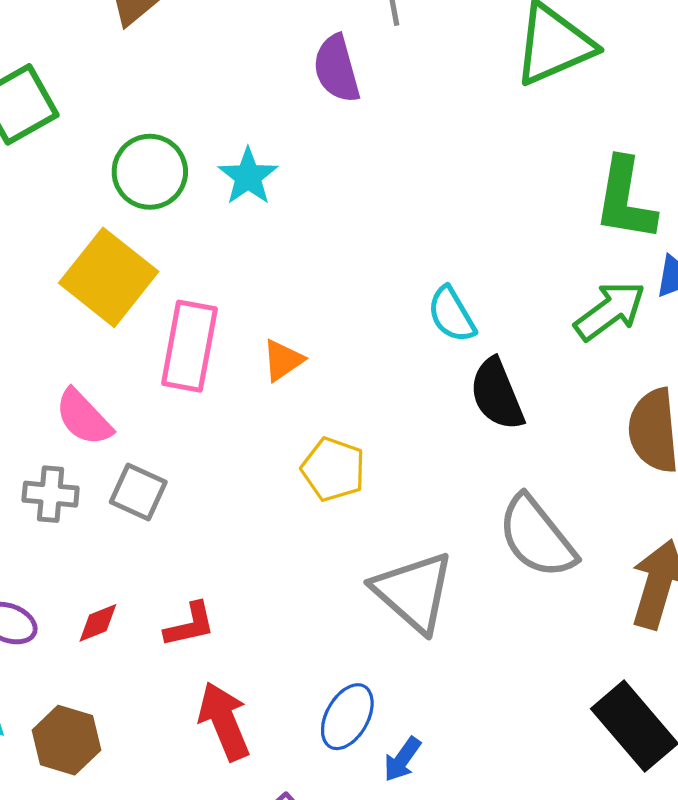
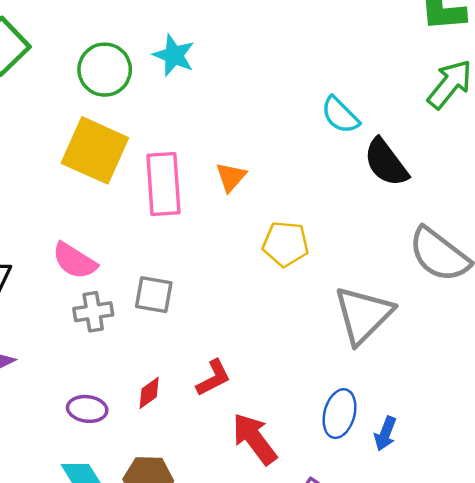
pink semicircle: (84, 417) -> (74, 261), moved
gray triangle: (414, 592) -> (363, 315), turned 48

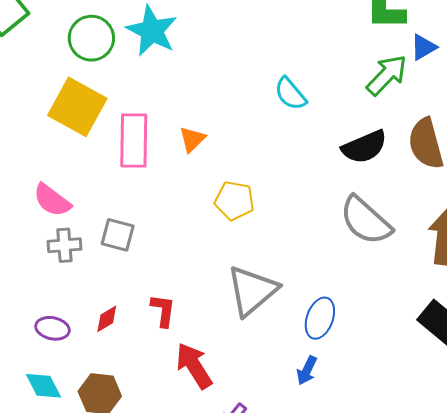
cyan star: (174, 55) -> (152, 31), size x1.4
black semicircle: (386, 162) -> (364, 147), moved, turned -81
gray triangle: (363, 315) -> (252, 291), moved
red L-shape: (213, 378) -> (163, 311), turned -60
blue ellipse: (340, 414) -> (320, 318), moved

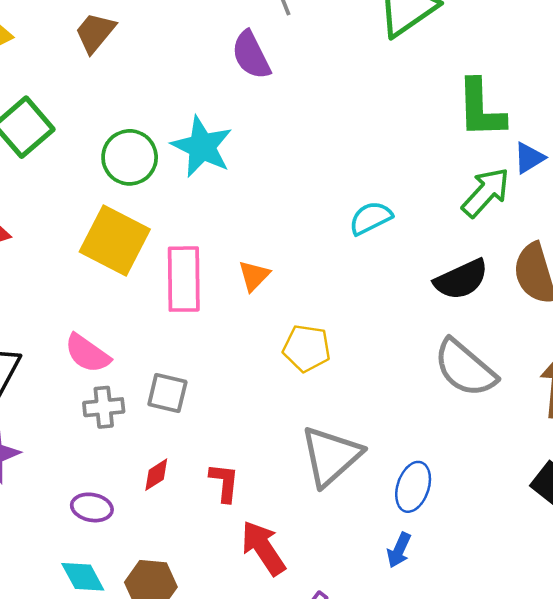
cyan semicircle: (290, 94) -> (371, 218), turned 105
red diamond: (107, 319) -> (156, 475), moved

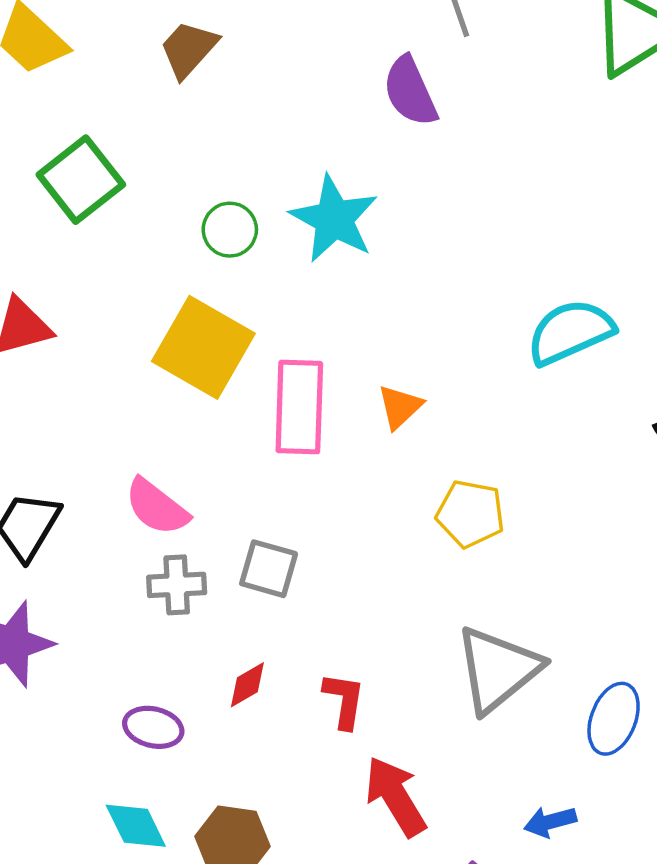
green circle: (130, 157) -> (230, 230), size x0.7
cyan semicircle: (371, 218) -> (570, 332), size x1.4
blue arrow: (399, 550) -> (550, 822), moved, turned 48

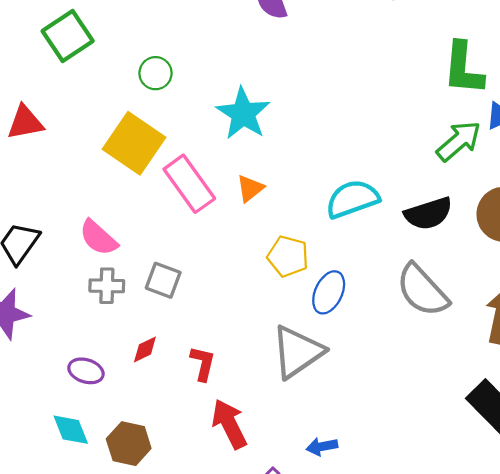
cyan star: (334, 219) -> (243, 114), moved
cyan semicircle: (570, 332) -> (352, 199), moved
pink rectangle: (299, 407) -> (189, 184), turned -42
blue ellipse: (614, 719) -> (329, 292), moved

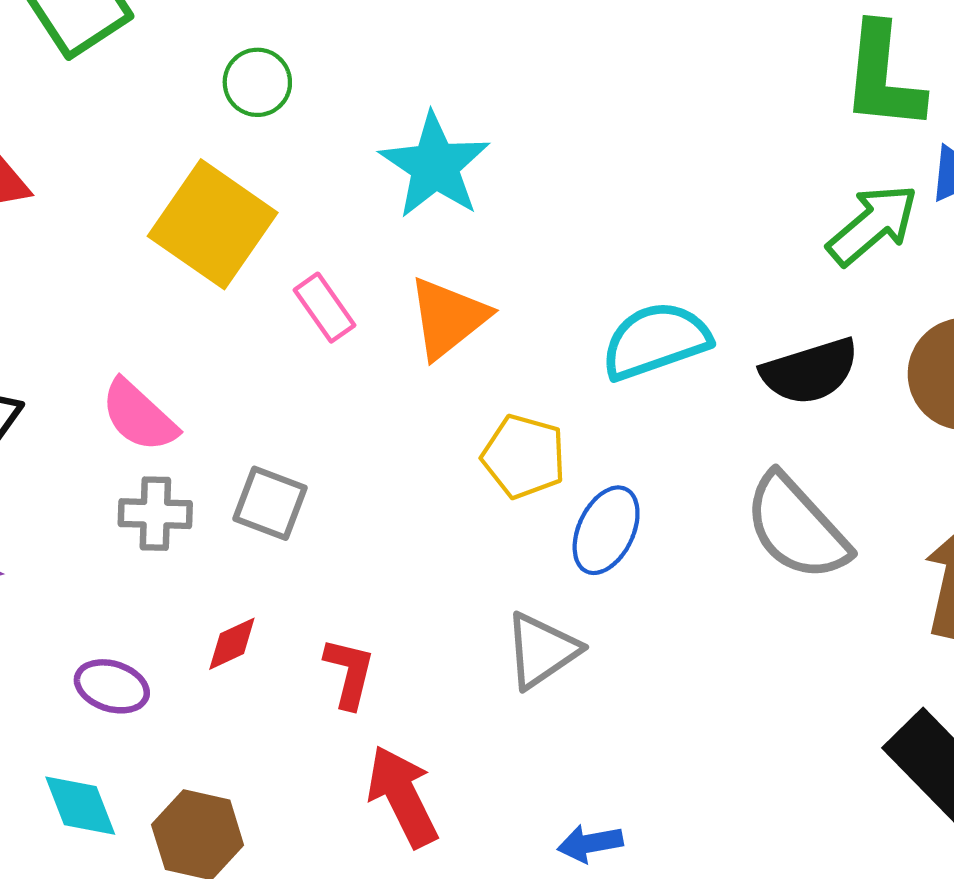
pink rectangle: (189, 184) -> (324, 308), size x0.6
orange triangle: (250, 188) -> (448, 318), size x1.5
gray triangle: (297, 352) -> (542, 651), size x0.7

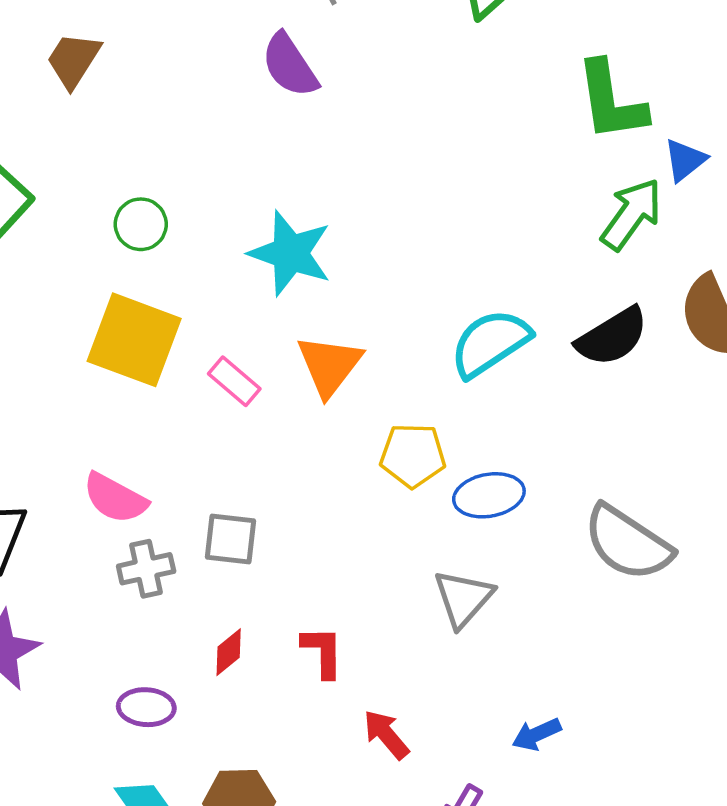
gray semicircle: (797, 527) -> (628, 543), moved
blue ellipse: (606, 530) -> (489, 495), turned 68
red arrow: (402, 796) -> (386, 735), size x0.7

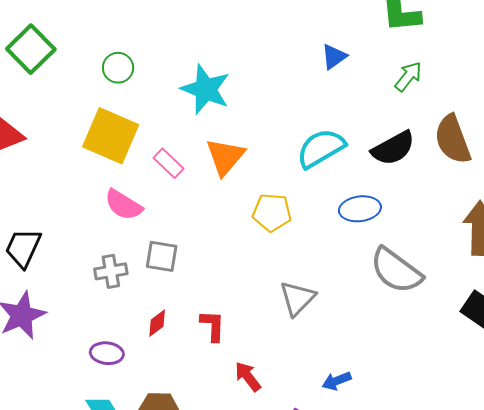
blue triangle: (685, 160) -> (334, 57), moved
green arrow: (631, 214) -> (408, 76), size x0.7
blue ellipse: (489, 495) -> (360, 209), moved
pink semicircle: (115, 498) -> (123, 205), moved

